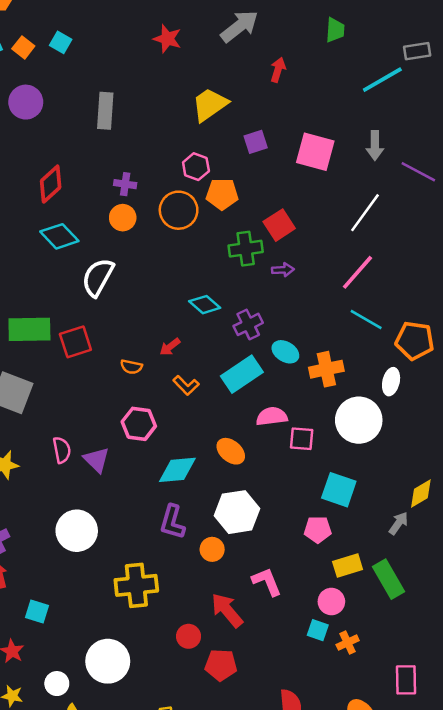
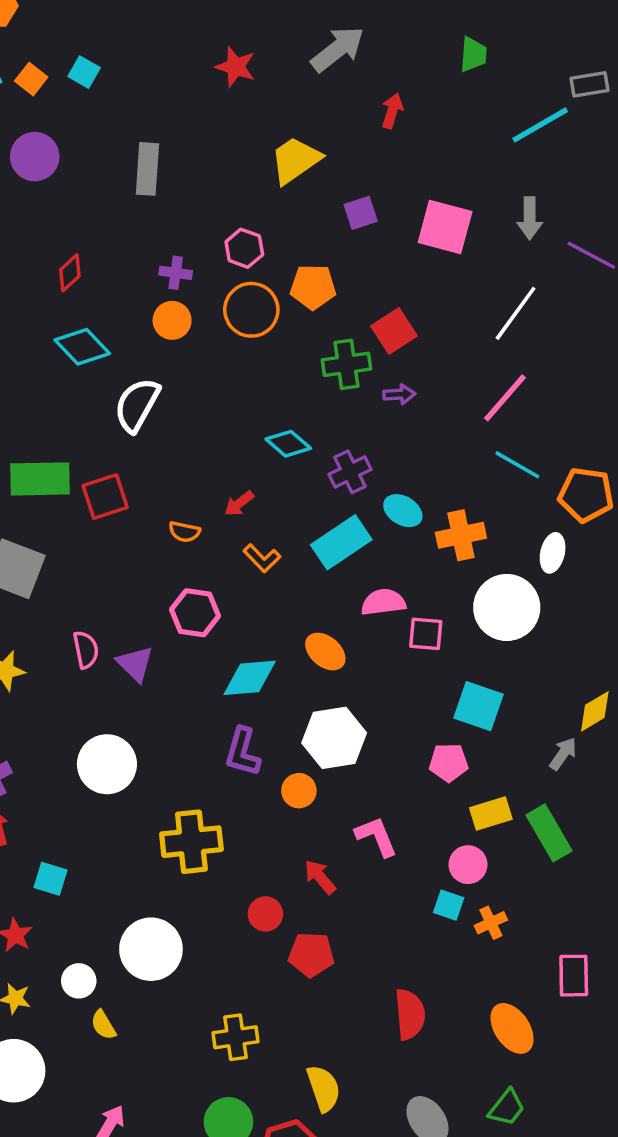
pink hexagon: (196, 167) -> (244, 248), moved
red diamond: (51, 184) -> (70, 273), size x0.7
red arrow: (227, 610) -> (320, 877), size x0.7

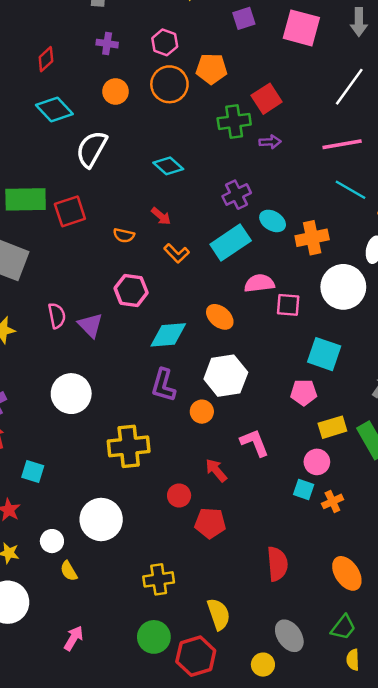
purple cross: (176, 273) -> (107, 44), moved
pink line: (505, 398) -> (342, 144), turned 39
cyan diamond: (288, 444) -> (168, 166), moved
red arrow: (239, 504) -> (161, 216), turned -102

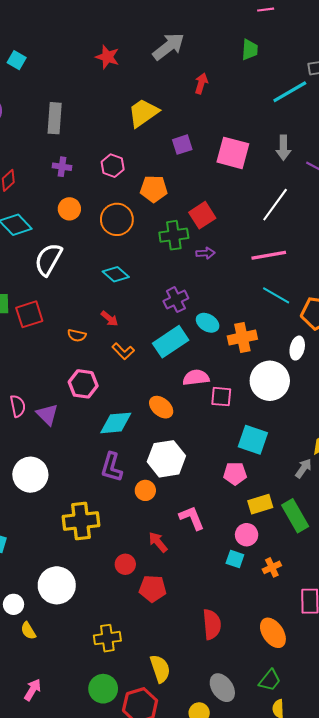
orange circle: (169, 84) -> (117, 219), moved
orange cross: (332, 501) -> (272, 567), moved

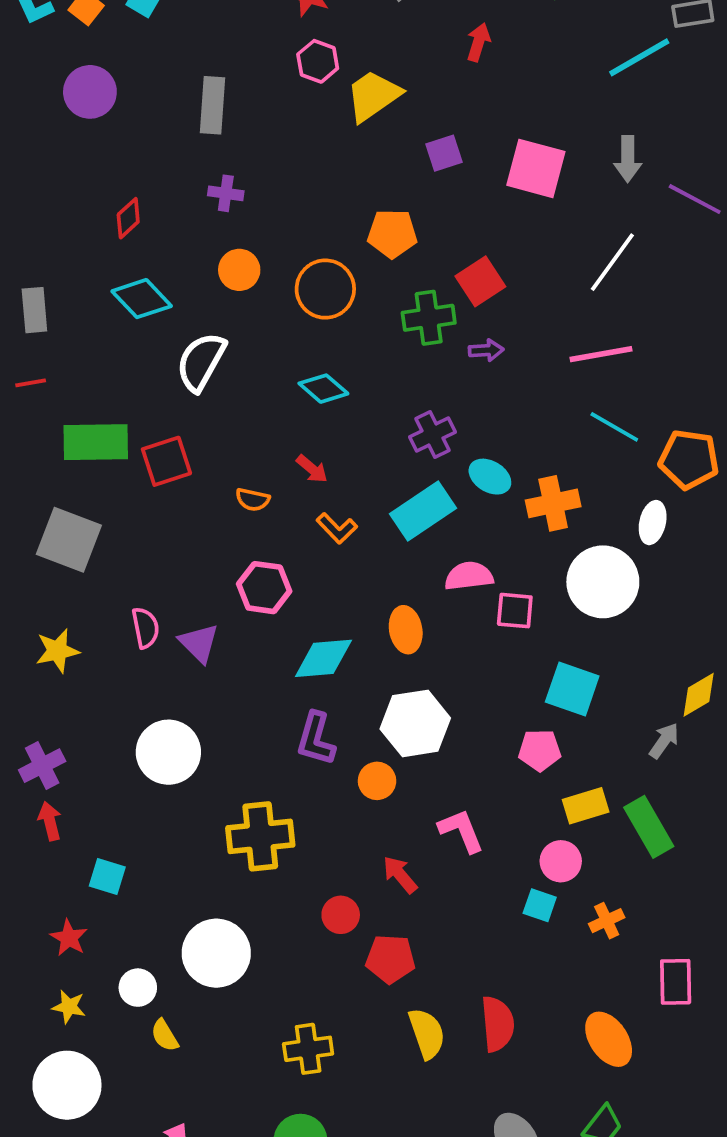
pink hexagon: (113, 166) -> (318, 61), moved
orange ellipse: (161, 407) -> (406, 630), turned 40
yellow semicircle: (160, 669) -> (427, 1033), moved

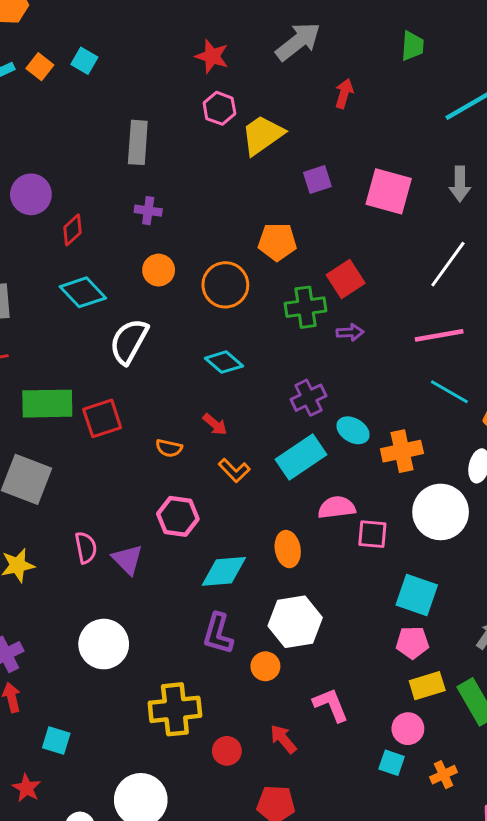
purple circle: (90, 92) -> (31, 194), moved
pink pentagon: (540, 750) -> (412, 643), moved
red circle: (341, 915) -> (227, 751), moved

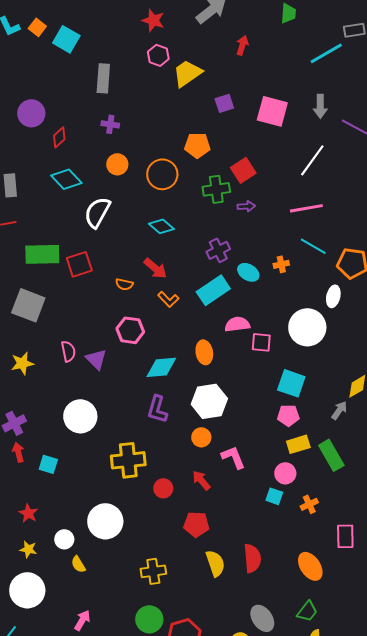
cyan square: (84, 61) -> (66, 39), moved, size x1.5
red arrow: (215, 424) -> (155, 268), size x1.4
orange cross: (402, 451) -> (281, 264), moved, size x0.6
orange circle: (265, 666) -> (201, 437), moved
cyan square: (56, 740) -> (48, 464), moved

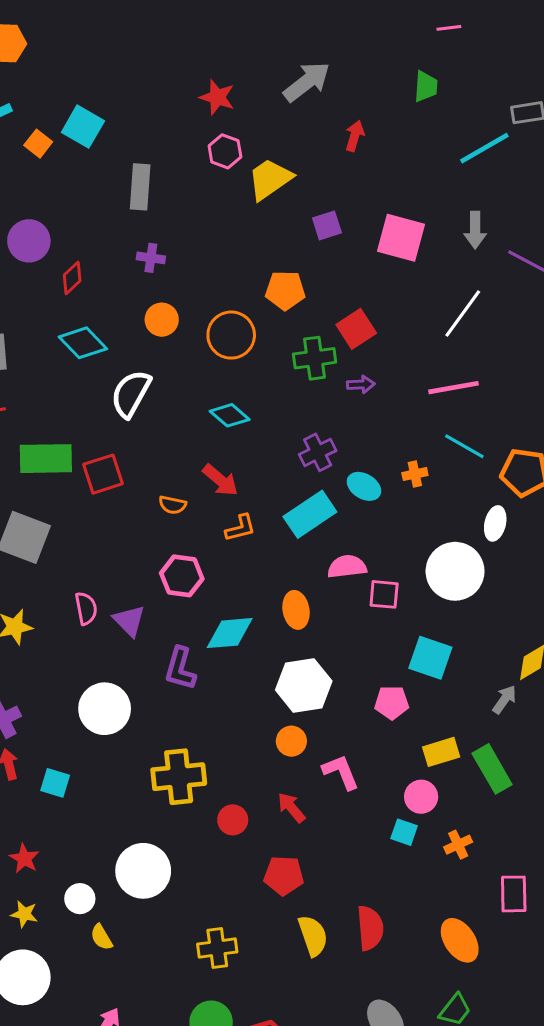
orange square: (37, 27) -> (38, 144), moved
orange L-shape: (168, 299) -> (240, 528), turned -60
purple L-shape: (157, 409) -> (180, 669), moved
pink pentagon: (288, 415) -> (392, 703), moved

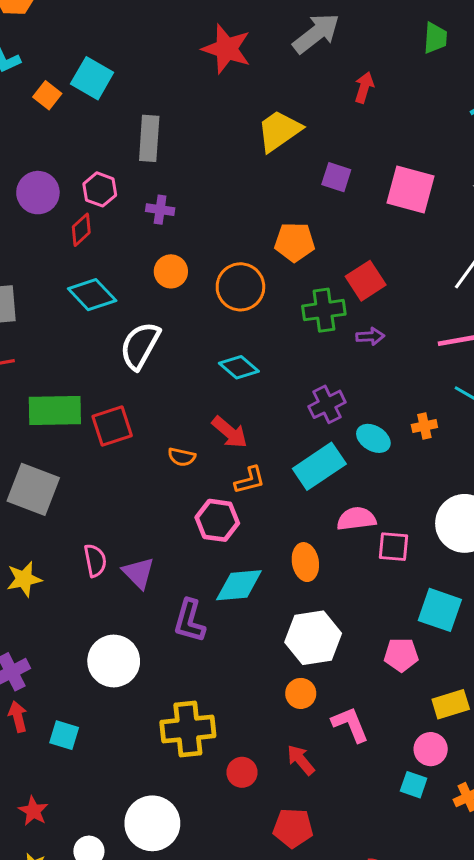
red star: (217, 97) -> (227, 49), size x1.4
pink hexagon: (225, 151) -> (100, 189), moved
purple square: (327, 225) -> (336, 177), turned 36
pink hexagon: (182, 576) -> (217, 520), moved

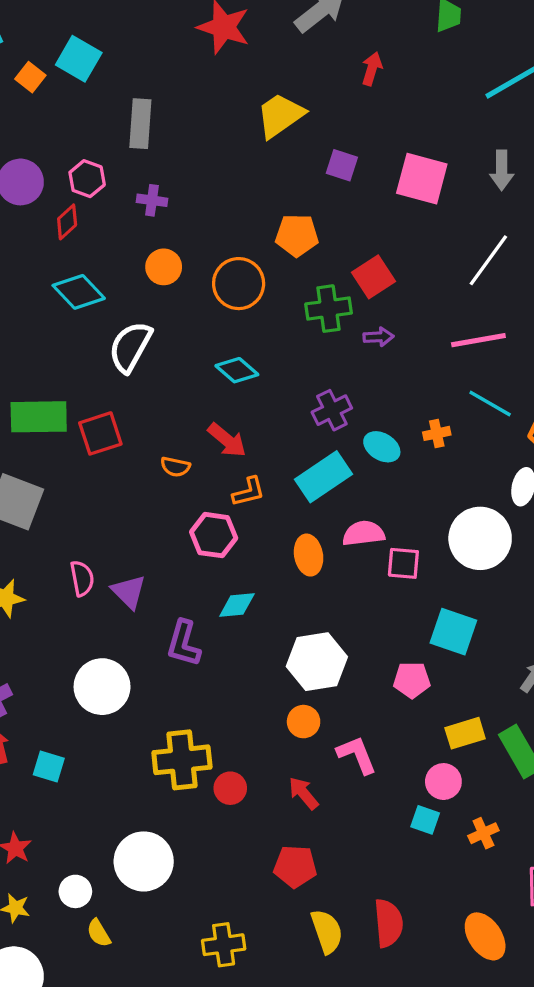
orange ellipse: (305, 562) -> (309, 555), moved
cyan diamond: (239, 585) -> (237, 605), size x0.7
red circle: (242, 772) -> (230, 788), moved

